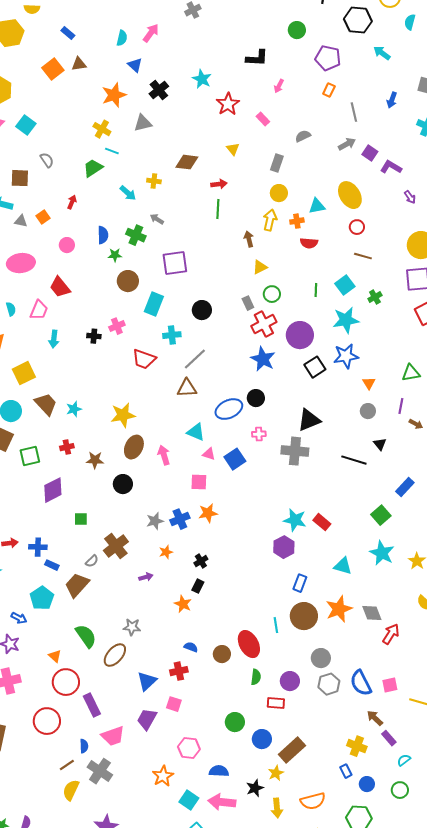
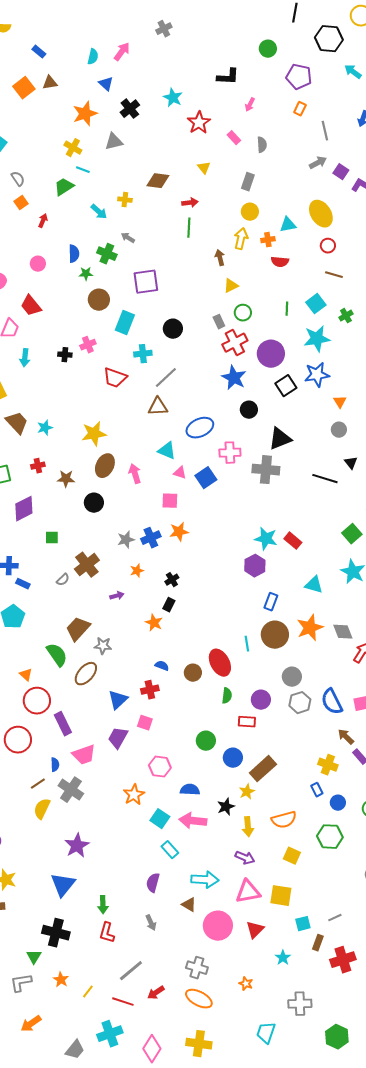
gray semicircle: (303, 136) -> (262, 145), moved, turned 112
orange square: (43, 217) -> (21, 203), moved
black circle: (256, 398) -> (249, 410), moved
pink cross: (259, 434) -> (230, 453), size x1.5
brown trapezoid: (77, 585) -> (78, 629), moved

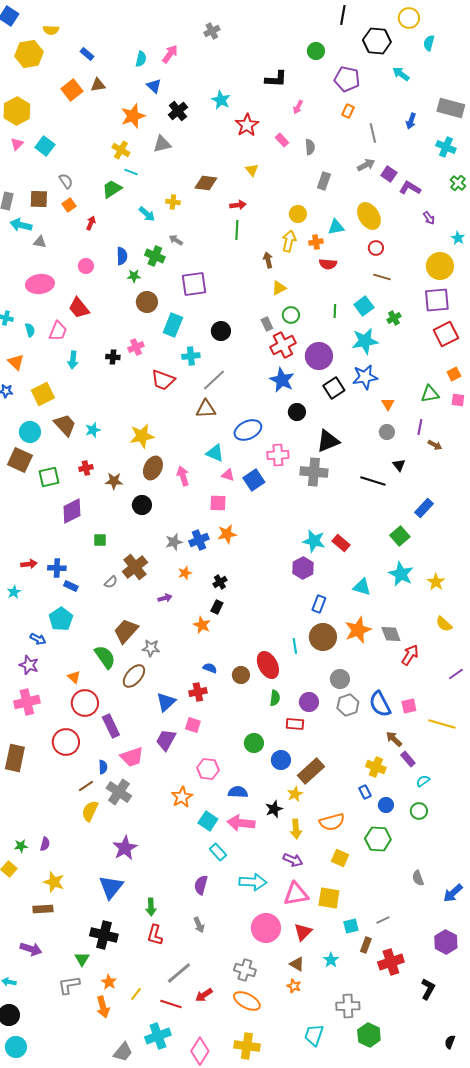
gray rectangle: (248, 182) -> (324, 181), moved
brown triangle: (189, 905) -> (297, 964), moved
orange arrow: (31, 1024) -> (103, 1007), moved, turned -70
green hexagon: (337, 1037) -> (369, 1035), moved

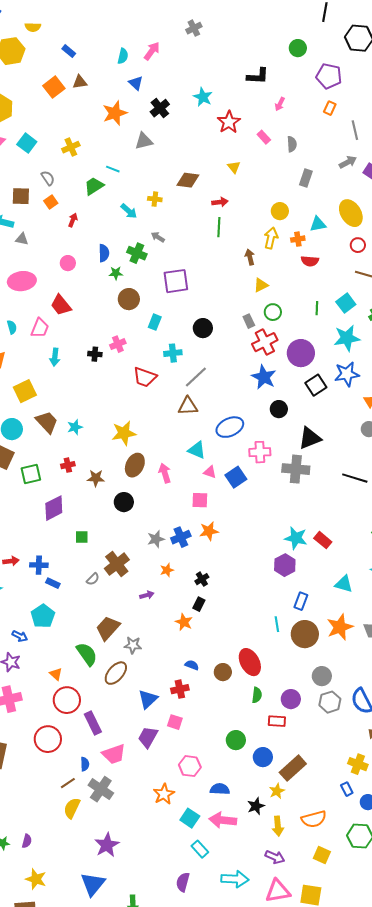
yellow cross: (121, 150) -> (71, 147), moved, turned 36
cyan rectangle: (173, 325) -> (155, 322), size x0.7
cyan line: (295, 646) -> (277, 624), moved

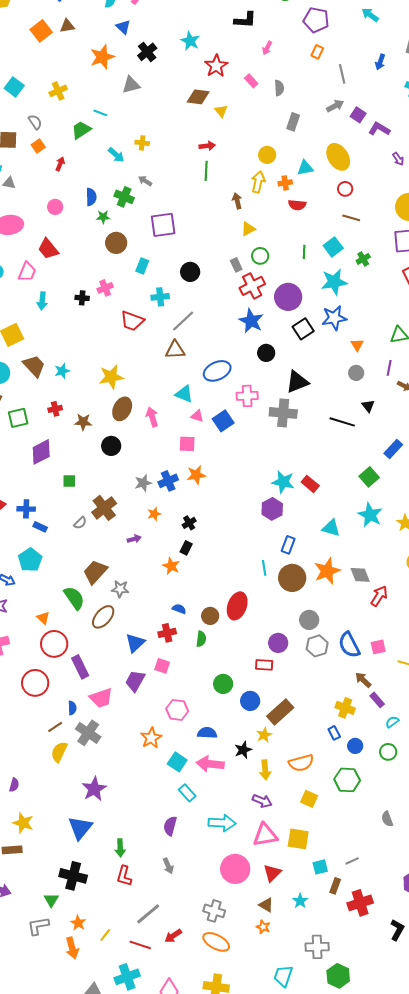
brown diamond: (188, 180) -> (198, 97), moved
red ellipse: (250, 662) -> (237, 606), turned 48
green semicircle: (257, 695) -> (201, 639), moved

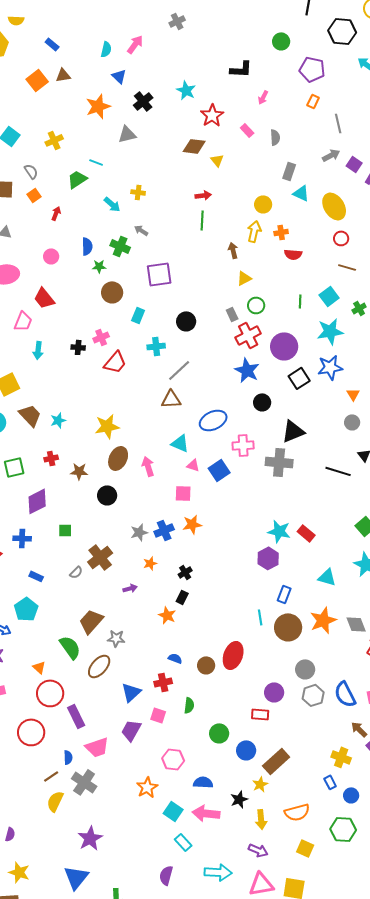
cyan triangle: (305, 168) -> (301, 193), moved, turned 36
red trapezoid: (132, 321) -> (115, 362), moved, turned -70
blue cross: (26, 509) -> (22, 538), moved
green semicircle: (201, 639) -> (189, 705), moved

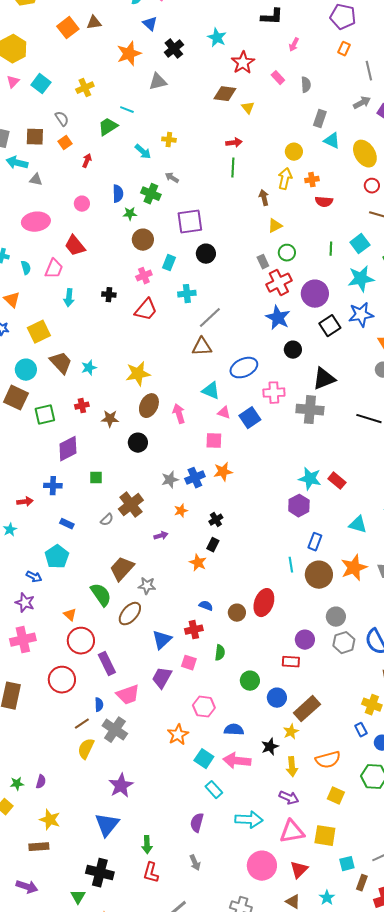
black circle: (186, 321) -> (206, 254), moved
pink cross: (101, 337) -> (144, 276), moved

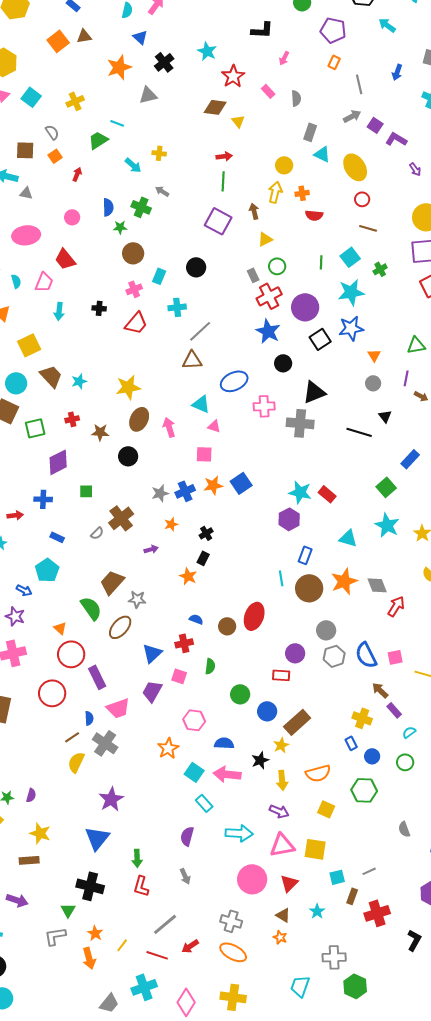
purple square: (190, 222) -> (218, 221), moved, turned 36
blue square: (250, 418) -> (241, 483), moved

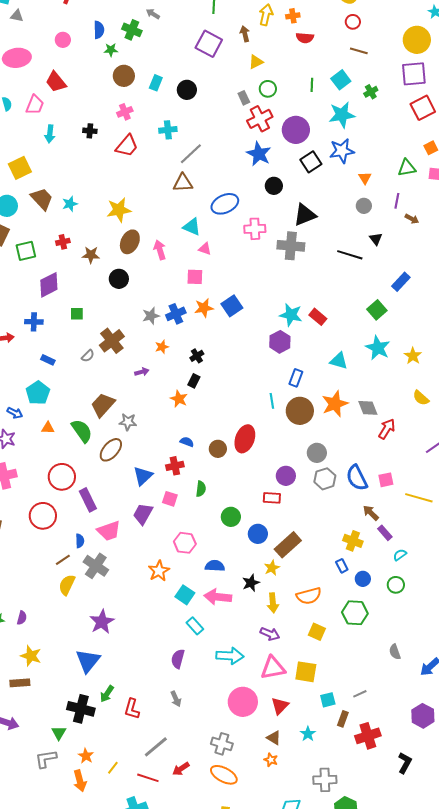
cyan rectangle: (159, 276) -> (156, 83), moved
orange triangle: (60, 628) -> (48, 428), moved, turned -40
green arrow: (137, 858) -> (107, 694), moved, turned 36

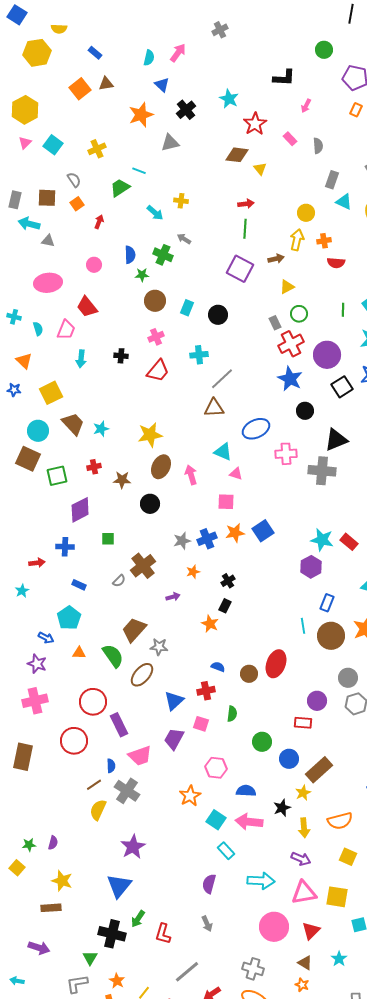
brown arrow: (245, 34) -> (276, 259), turned 91

